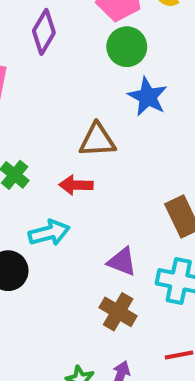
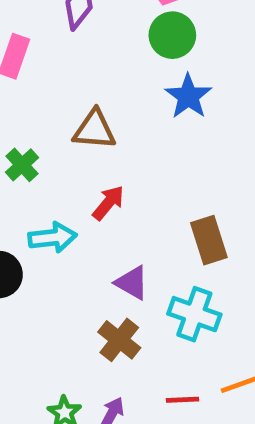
brown triangle: (97, 140) -> (94, 130), moved
red arrow: (76, 185) -> (108, 203), moved, turned 120

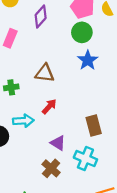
green cross: (22, 165) -> (11, 87), turned 32

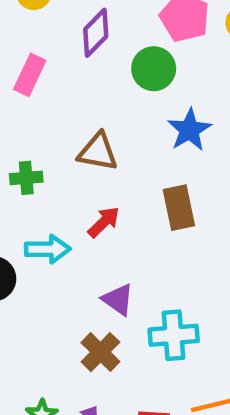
green circle: (82, 32) -> (154, 69), moved
brown rectangle: (94, 126) -> (179, 208), moved
cyan cross: (85, 158) -> (174, 335), turned -30

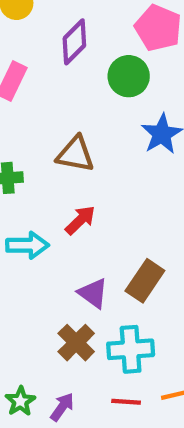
brown rectangle: (179, 208) -> (145, 281), moved, turned 45
cyan cross: (174, 335) -> (131, 349), moved

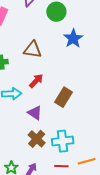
brown rectangle: (145, 281) -> (64, 97), moved
purple triangle: (93, 293) -> (35, 113), moved

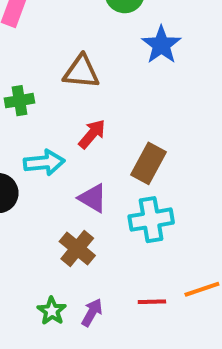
brown cross: (37, 139) -> (77, 248), moved
cyan cross: (63, 141) -> (151, 220), moved

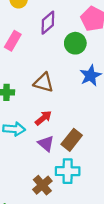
purple triangle: (93, 198) -> (46, 143), moved
brown cross: (77, 248) -> (42, 185), moved

